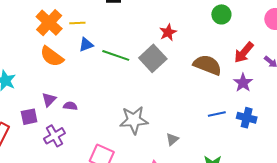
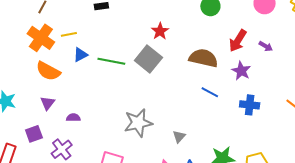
purple triangle: (49, 100) -> (48, 103), moved
blue line: (217, 114) -> (210, 92), moved, turned 48

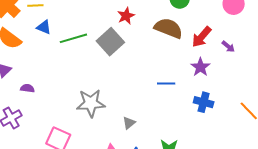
blue triangle: (81, 55) -> (44, 27), turned 42
brown semicircle: (203, 58) -> (169, 28), moved
green line: (111, 61) -> (73, 38), turned -36
blue line: (210, 92) -> (166, 84), turned -36

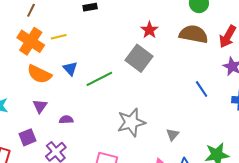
blue triangle: (44, 27) -> (70, 69), moved, turned 35
green line: (73, 38) -> (99, 79), moved
blue line: (166, 84) -> (202, 89), turned 66

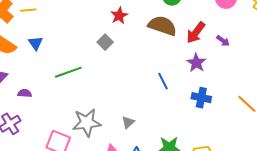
gray square: (139, 58) -> (105, 42), size x0.6
green line: (99, 79) -> (68, 72), moved
gray star: (131, 122) -> (87, 123), moved

